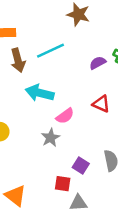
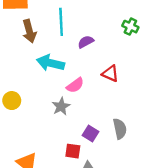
cyan line: (51, 51) -> (61, 22), turned -68
purple semicircle: (98, 63) -> (86, 42), moved

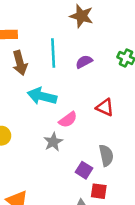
purple semicircle: (86, 42) -> (84, 62), moved
gray semicircle: (120, 129) -> (106, 155), moved
red square: (73, 151) -> (99, 191), moved

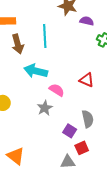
purple semicircle: (84, 62) -> (87, 21), moved, turned 40
pink semicircle: (68, 120) -> (57, 90), turned -112
red square: (99, 191) -> (82, 148), turned -32

